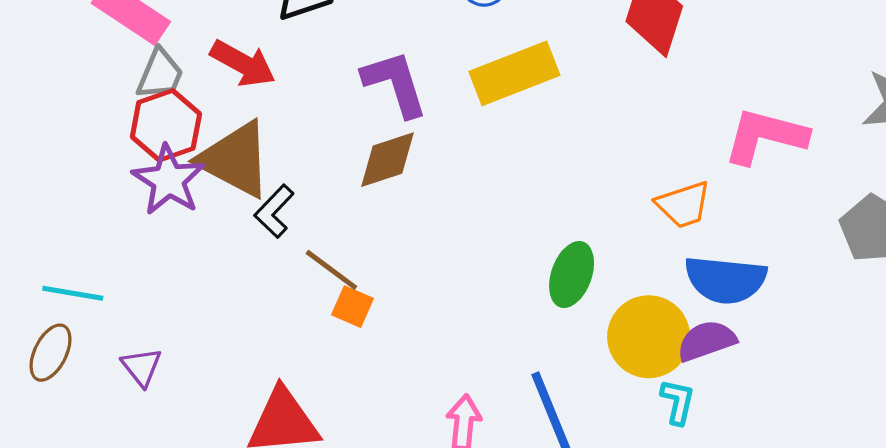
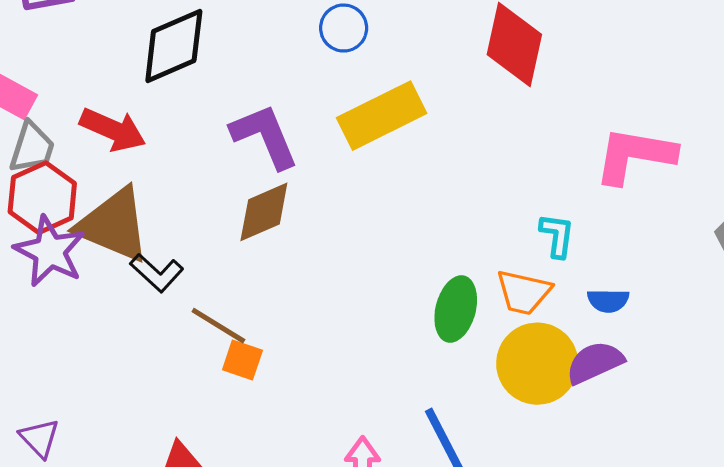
orange trapezoid: (683, 205) -> (524, 292), moved, turned 36
black L-shape: (274, 211) -> (157, 273), turned -86
blue semicircle: (726, 280) -> (608, 301), size x0.5
cyan L-shape: (678, 402) -> (557, 235), moved

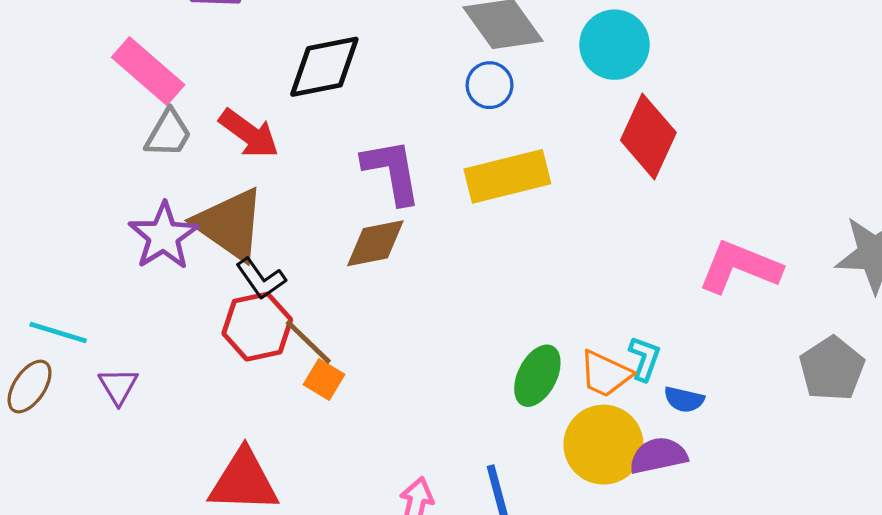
red hexagon: (42, 198) -> (257, 327), moved
cyan L-shape: (557, 235) -> (645, 358), moved
purple triangle: (39, 438) -> (118, 386), moved

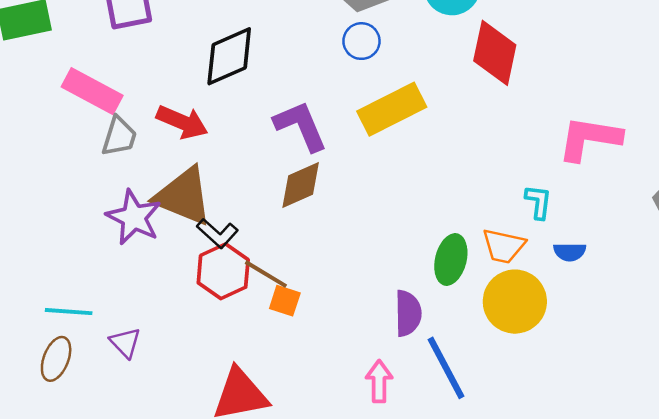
cyan L-shape: (645, 358) -> (538, 202), moved
purple semicircle: (658, 456) -> (408, 313), moved, turned 114

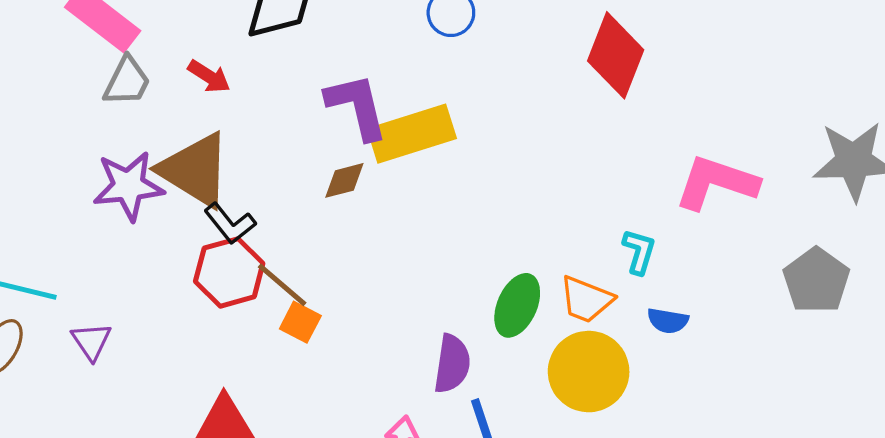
yellow rectangle: (392, 109) -> (412, 134), moved
red arrow: (182, 122) -> (209, 76), size x0.7
brown diamond: (301, 185) -> (344, 180), size x0.7
purple star: (134, 217) -> (128, 186), turned 30

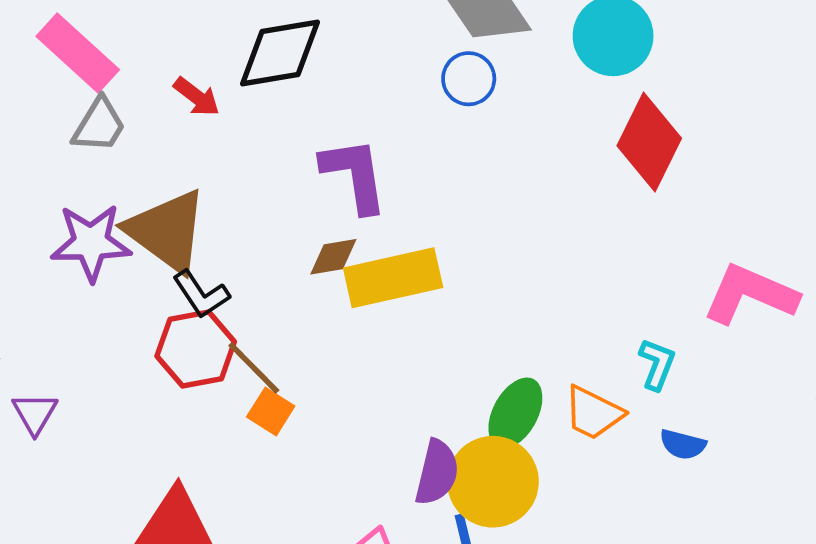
red arrow: (209, 76) -> (197, 97), moved
yellow rectangle: (412, 134) -> (393, 278), moved
yellow circle: (589, 372) -> (493, 482), moved

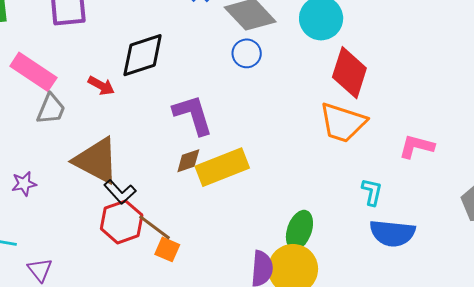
purple star: (91, 243) -> (24, 184), moved, size x0.6
pink L-shape: (750, 294) -> (417, 146), size x0.7
orange trapezoid: (593, 413) -> (343, 123), moved, size x1.4
blue semicircle: (683, 444) -> (392, 233), size x1.8

